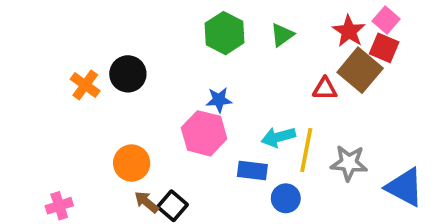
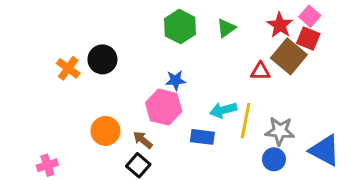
blue circle: (286, 198) -> (274, 159), moved
brown arrow: (146, 202) -> (143, 140), moved

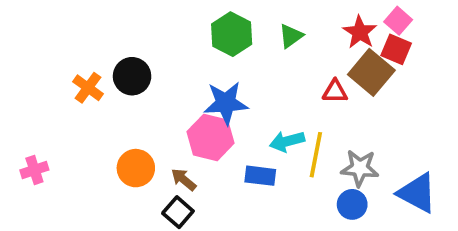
blue star: (176, 80) -> (226, 103), size x1.6
pink cross: (47, 165) -> (34, 170), moved

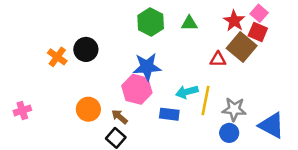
green triangle: (291, 36) -> (189, 23), turned 35

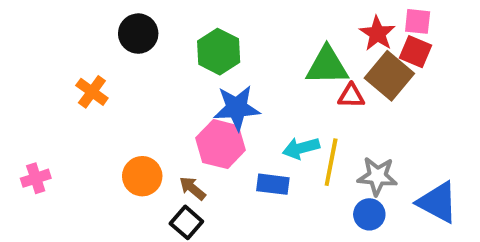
pink square: (259, 13) -> (418, 21), turned -35
green hexagon: (151, 22) -> (219, 52), moved
green triangle: (189, 23) -> (327, 66), moved, size x1.6
black circle: (86, 49) -> (138, 34), moved

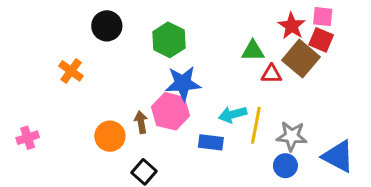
green triangle: (327, 66) -> (253, 51), size x0.7
brown arrow: (192, 188) -> (141, 122), moved, turned 40

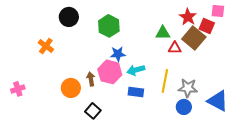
pink square: (323, 17) -> (218, 11), moved
blue star: (183, 83) -> (118, 54), size x0.7
cyan arrow: (233, 114) -> (136, 70), moved

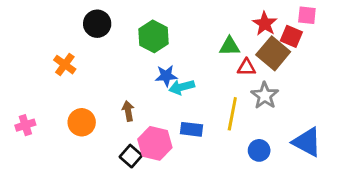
cyan arrow: (136, 70) -> (182, 87), moved
pink hexagon: (110, 72) -> (155, 143), moved
orange circle: (71, 88) -> (82, 122), moved
gray star: (188, 88) -> (265, 96), moved, turned 30

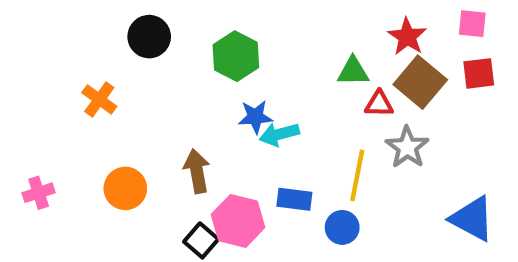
red square: (291, 36) -> (479, 73), moved, turned -30
brown arrow: (128, 111) -> (197, 171), size x1.4
blue circle: (259, 150) -> (342, 227), moved

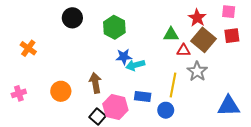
orange cross: (99, 99) -> (28, 48), moved
blue triangle: (472, 219) -> (229, 106), turned -30

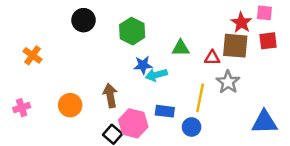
red star: (197, 18) -> (241, 23), moved
green triangle: (171, 35) -> (181, 48), moved
brown square: (203, 40) -> (235, 46), turned -35

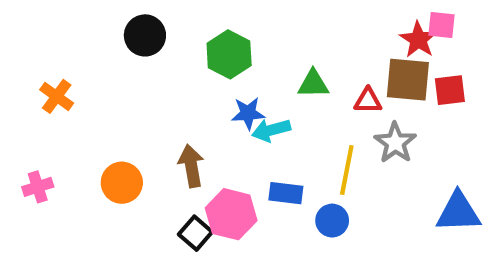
pink square: (264, 13) -> (441, 25), moved
red square: (268, 41) -> (450, 90), moved

